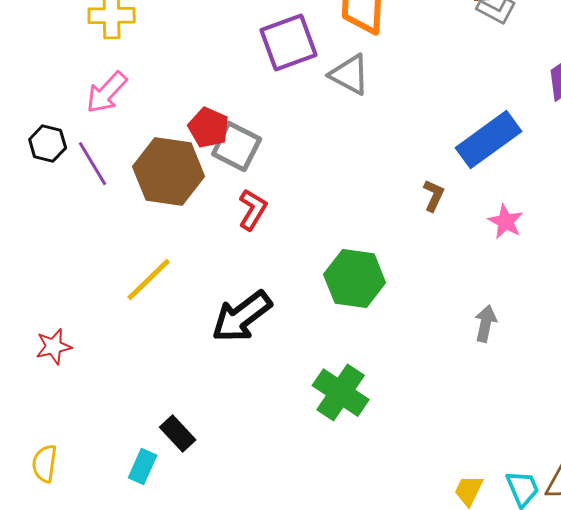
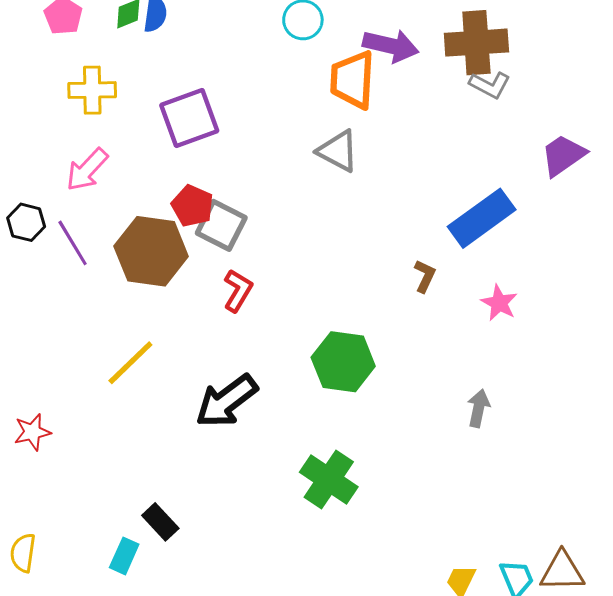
purple square: (289, 43) -> (189, 118), moved

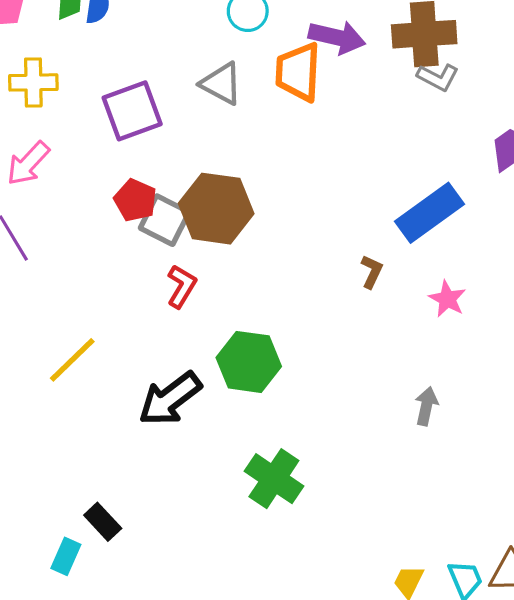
gray triangle: (338, 151) -> (221, 84), moved
brown hexagon: (151, 251) -> (216, 209), moved
green hexagon: (343, 362) -> (249, 362), moved

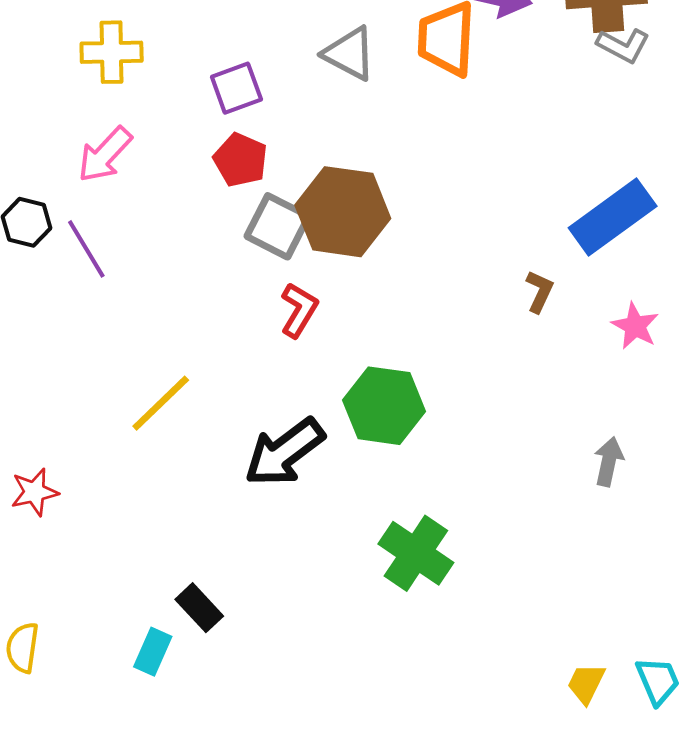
purple square: (132, 111) -> (236, 88), size x0.7
red pentagon: (135, 200) -> (240, 160), moved

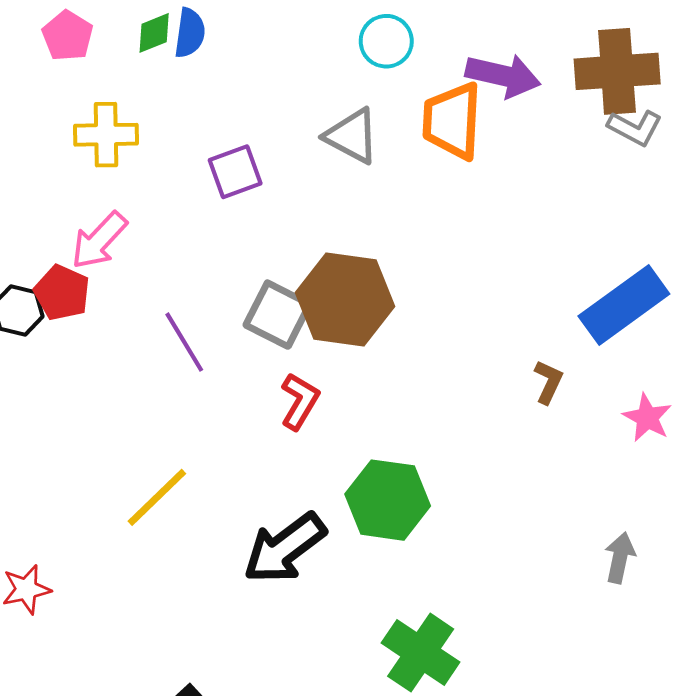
red pentagon: (240, 160) -> (62, 293), moved
purple line: (86, 249) -> (184, 342), moved

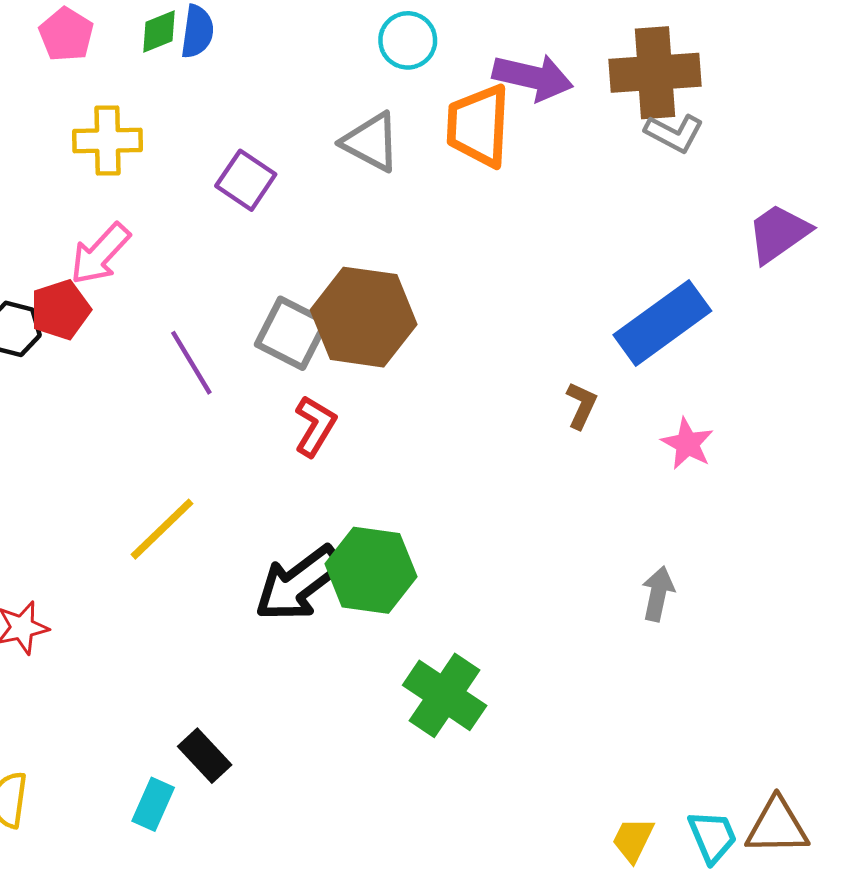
purple square: (235, 172) -> (246, 180), turned -36
red pentagon: (62, 293) -> (60, 310), turned 30
green hexagon: (388, 500) -> (371, 570), moved

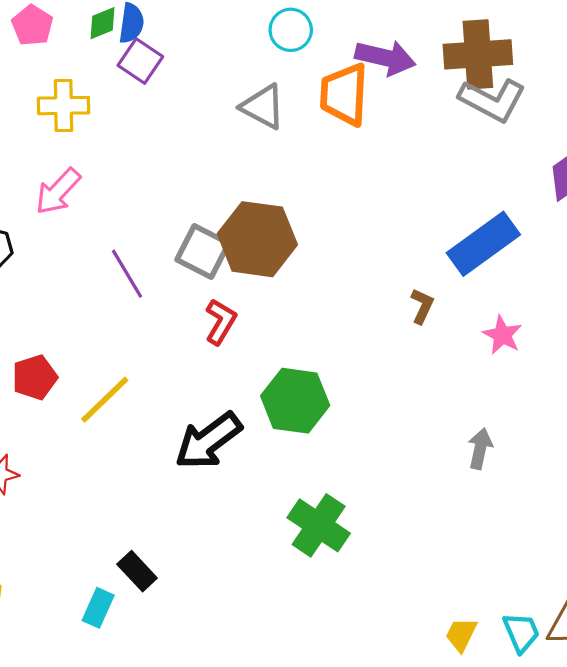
gray L-shape: (674, 133) -> (492, 100), size x1.5
purple square: (246, 180) -> (140, 61), moved
red pentagon: (60, 310) -> (35, 377), moved
green hexagon: (371, 570) -> (295, 401), moved

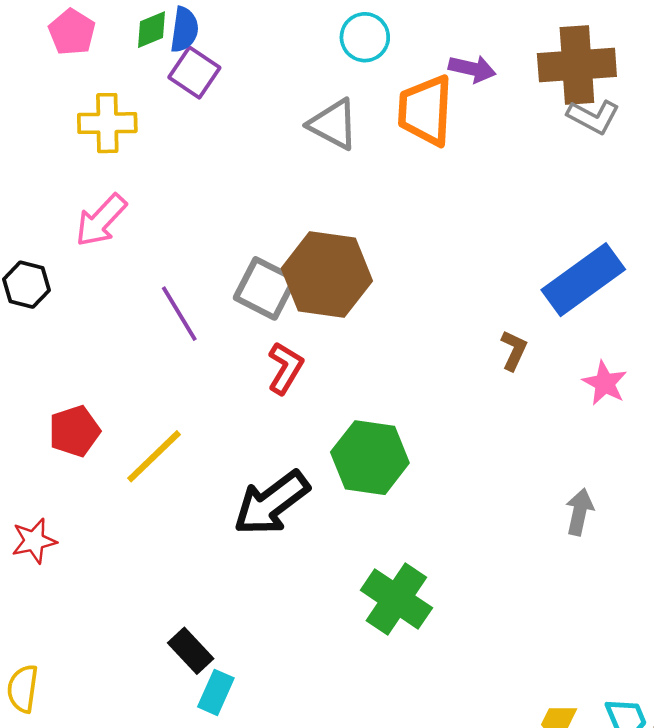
purple arrow: (385, 58) -> (472, 69), size x0.7
gray L-shape: (492, 100) -> (593, 117), size x0.7
cyan rectangle: (98, 608) -> (216, 692), moved

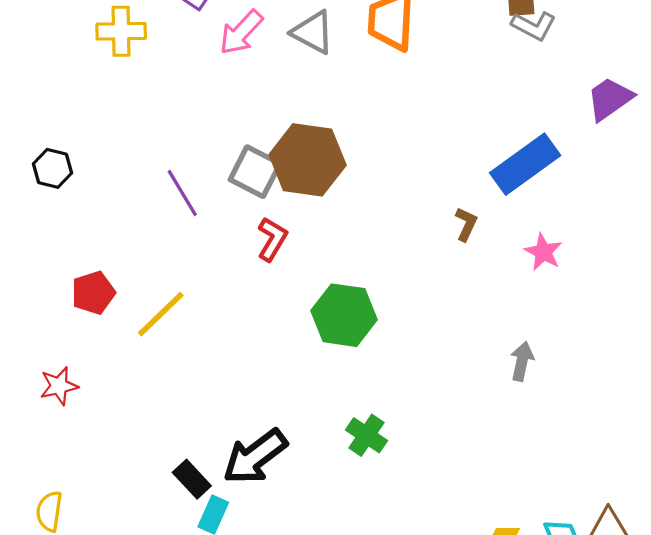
pink arrow: (101, 220) -> (241, 32), moved
black arrow: (271, 503) -> (255, 457), moved
green cross: (396, 599) -> (366, 435), size x0.7

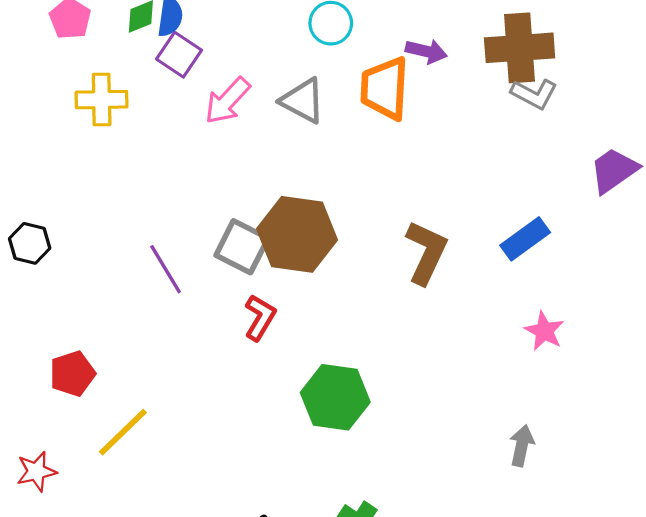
blue rectangle: (525, 164) -> (525, 239), size x0.7
brown L-shape: (466, 224) -> (426, 252), moved, size x1.8
yellow line: (161, 314) -> (123, 432), moved

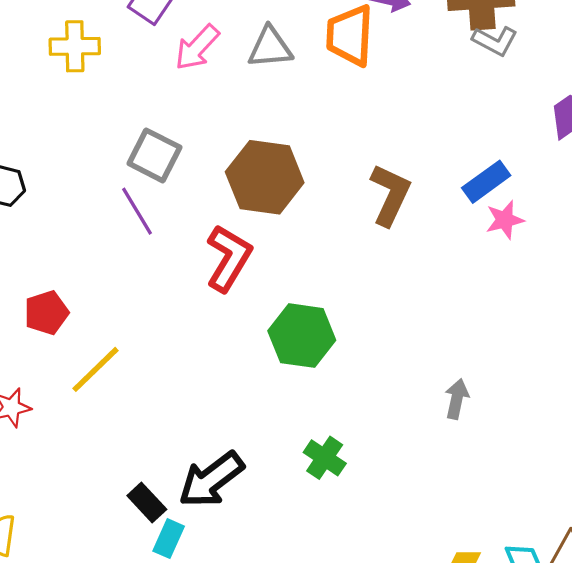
gray triangle: (303, 101) -> (270, 47), turned -33
gray square: (242, 247) -> (154, 155), moved
red L-shape: (260, 318) -> (229, 258), size x1.5
pink star: (544, 331) -> (505, 220), moved, turned 30
gray arrow: (522, 446) -> (457, 399), moved

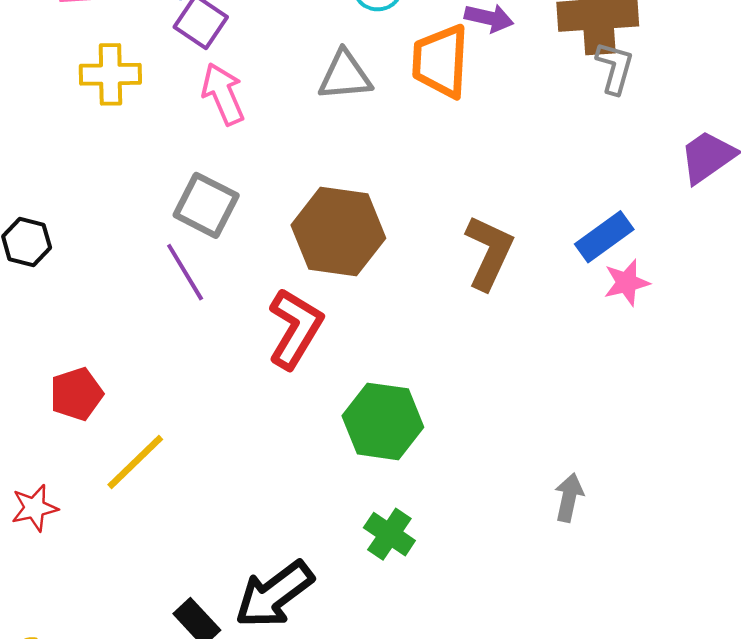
gray L-shape: (495, 41) -> (615, 68), turned -102
pink arrow: (197, 47) -> (223, 94), moved, turned 114
green cross: (325, 458) -> (389, 534), moved

